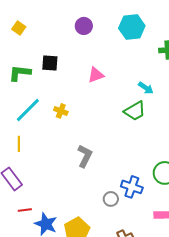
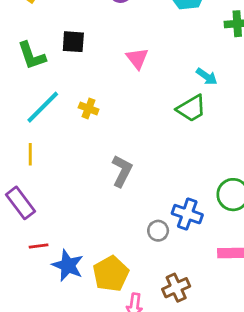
green L-shape: (20, 73) -> (32, 56), turned -115
pink triangle: (96, 75) -> (137, 58), turned -48

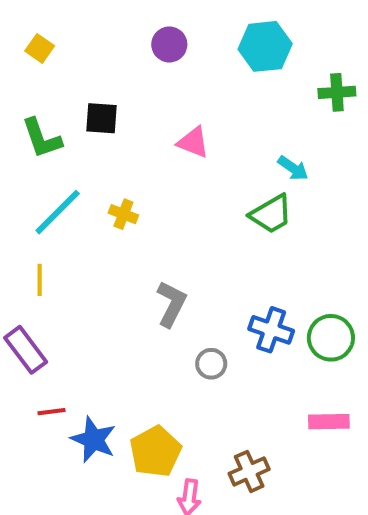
pink triangle: (137, 58) -> (193, 142), turned -30
blue cross: (187, 214) -> (271, 330), moved
gray circle: (158, 231) -> (211, 364), moved

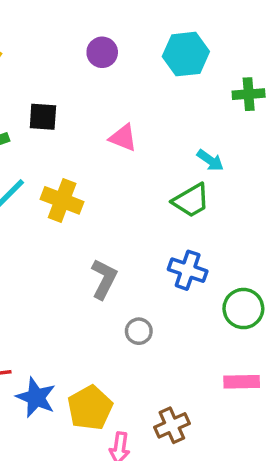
yellow cross: (123, 214) -> (62, 200), size x1.6
blue cross: (271, 330) -> (188, 270), moved

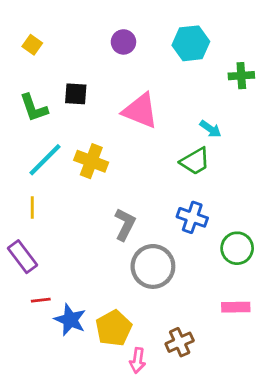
pink triangle: (123, 138) -> (140, 111), size x1.6
gray circle: (139, 331) -> (153, 266), size x2.0

